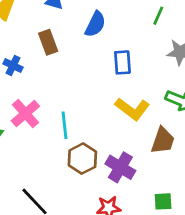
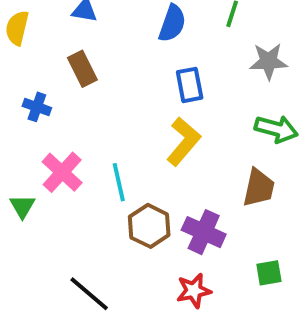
blue semicircle: (95, 24) -> (172, 23), moved
yellow L-shape: (132, 109) -> (184, 141), moved, turned -80

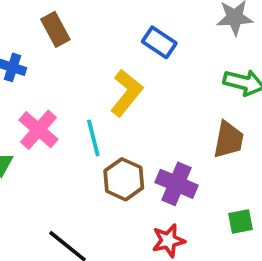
blue rectangle: (190, 85) -> (159, 42), turned -44
yellow L-shape: (184, 141) -> (126, 93), moved

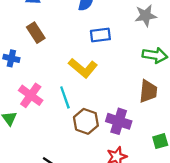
blue rectangle: (159, 42) -> (100, 35), turned -36
yellow L-shape: (126, 93) -> (83, 68), turned 96

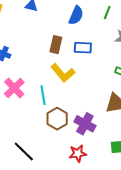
brown rectangle: (36, 33) -> (56, 45), moved, turned 36

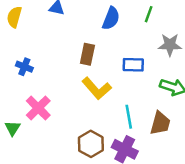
blue rectangle: (83, 48) -> (133, 65), moved
cyan line: (43, 95) -> (129, 117), moved

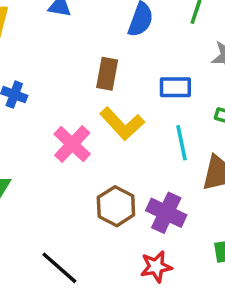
pink cross: (38, 108) -> (72, 144), moved
cyan line: (129, 117) -> (181, 143), moved

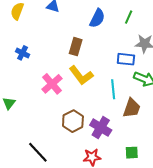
blue rectangle: (175, 87) -> (126, 59), moved

